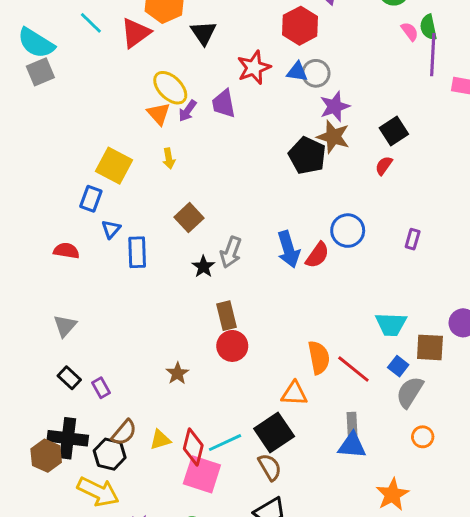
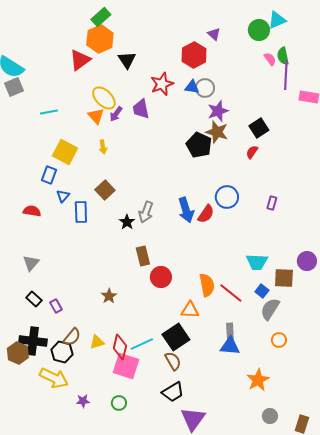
cyan line: (91, 23) -> (49, 112), moved, turned -54
brown square: (189, 218) -> (105, 190), moved
red circle: (232, 346) -> (161, 277), moved

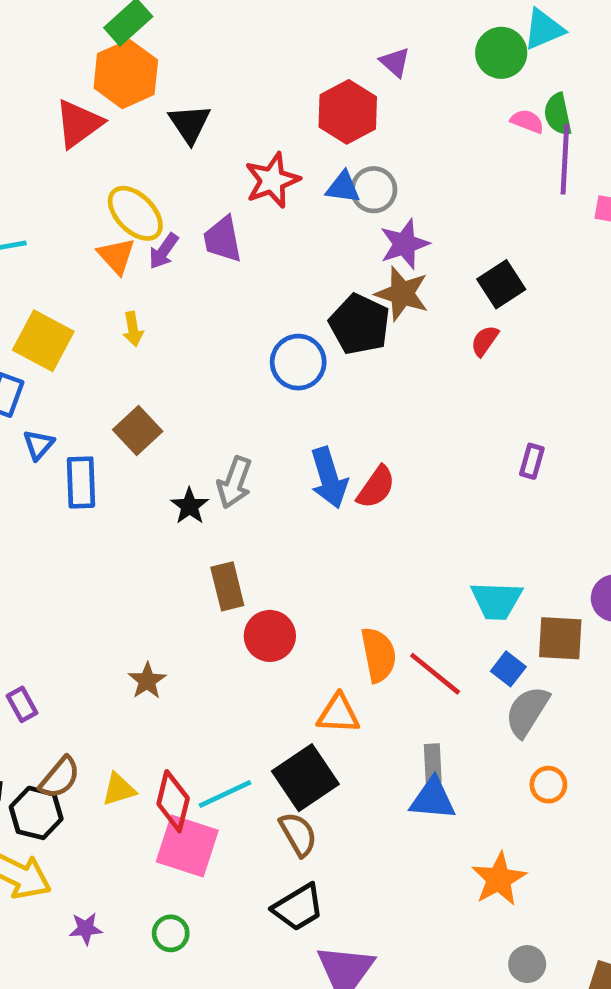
pink semicircle: (270, 59) -> (527, 121), turned -32
blue circle: (227, 197) -> (298, 362), moved

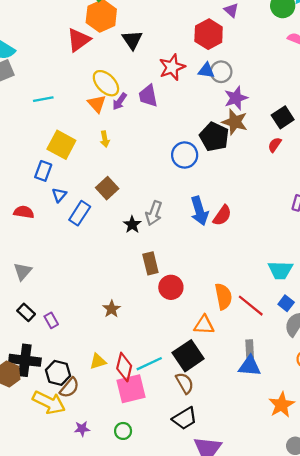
blue rectangle: (81, 482) -> (80, 213), turned 35
brown semicircle: (60, 778) -> (69, 388), moved
pink square: (187, 846) -> (131, 389), turned -32

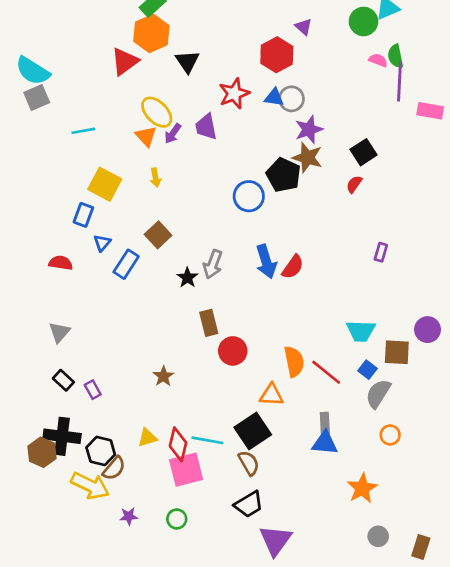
cyan line: (149, 364) -> (207, 440), turned 35

